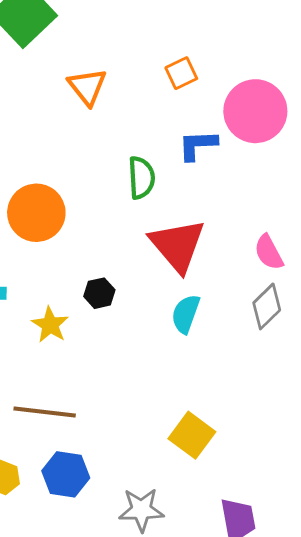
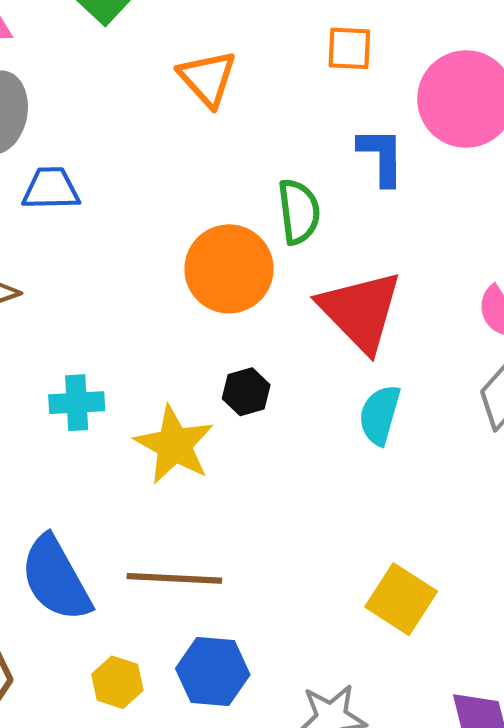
orange square: (181, 73) -> (349, 48), turned 32
blue L-shape: (198, 145) -> (381, 156), turned 96
orange circle: (36, 213) -> (229, 269), moved
yellow star: (50, 325) -> (174, 445), size x1.4

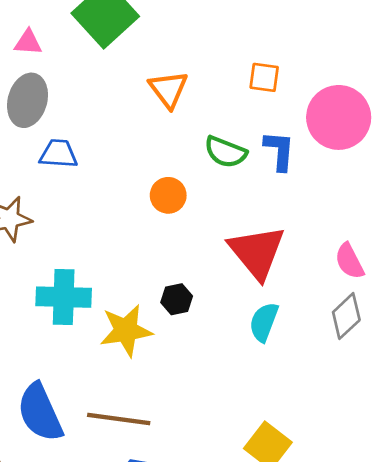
green semicircle: (299, 212) -> (225, 152), moved, turned 114
orange circle: (229, 269) -> (168, 195), moved, size x0.6
cyan cross: (77, 403) -> (64, 297), size x1.5
yellow star: (174, 445) -> (126, 330), turned 30

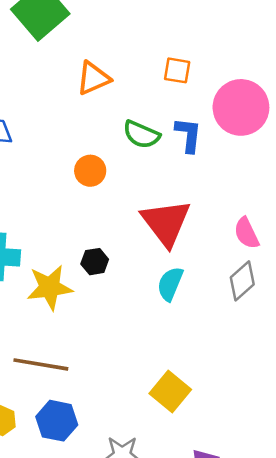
orange triangle: (168, 89) -> (93, 78), turned 42

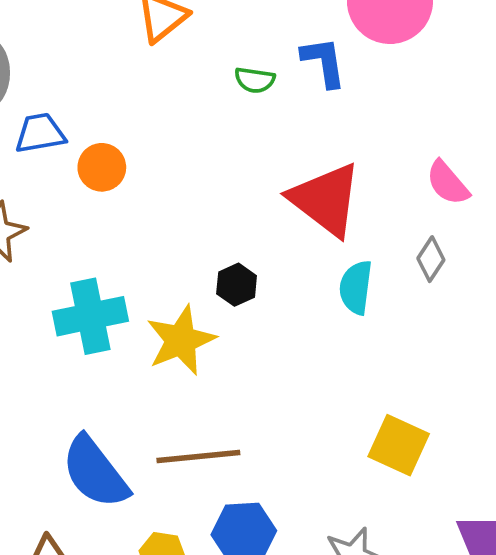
green semicircle: (141, 134) -> (255, 80), size x0.7
orange circle: (90, 171) -> (102, 167), moved
gray diamond: (242, 281) -> (431, 259), moved, size x0.7

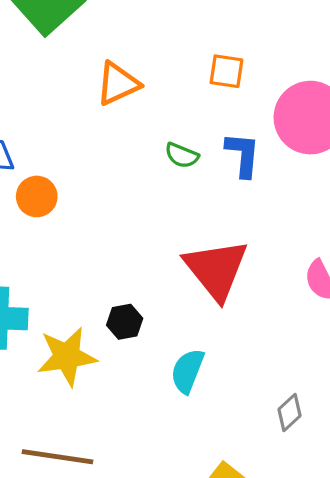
gray diamond: (431, 259) -> (290, 413), moved
cyan semicircle: (356, 287) -> (187, 371), moved

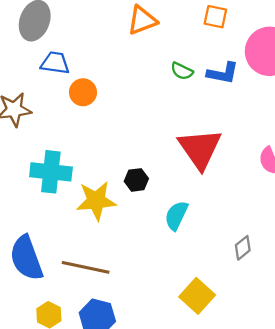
blue L-shape: (243, 155) -> (223, 73), turned 92

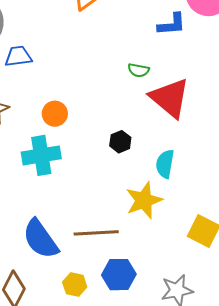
green semicircle: (182, 71) -> (139, 70), moved
orange circle: (83, 92) -> (55, 114), moved
yellow star: (96, 201) -> (144, 200), moved

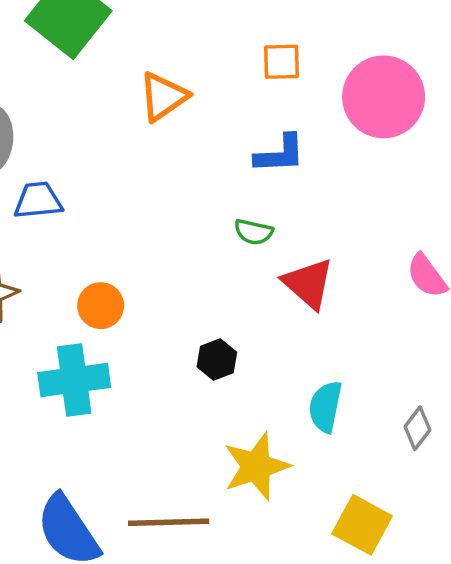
blue L-shape: (172, 24) -> (280, 154), moved
red triangle: (170, 98) -> (308, 284), size x0.7
cyan semicircle: (165, 164) -> (325, 407), moved

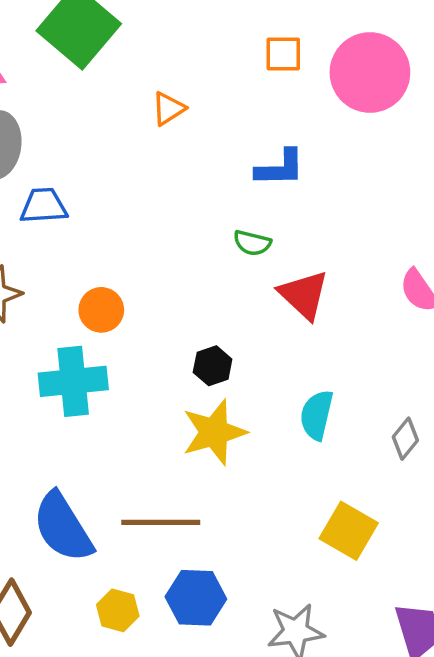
orange square: (281, 62) -> (283, 54), moved
orange triangle: (163, 97) -> (169, 109), size x0.7
pink circle: (384, 97) -> (370, 72), moved
yellow star: (256, 466) -> (214, 432), moved

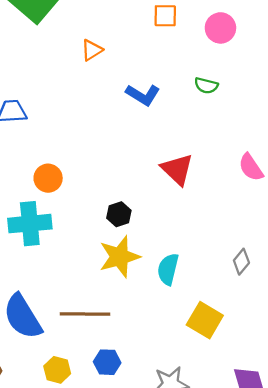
pink circle: (370, 72) -> (220, 28), size x0.6
blue L-shape: (280, 168) -> (143, 95), moved, turned 32
green semicircle: (252, 243) -> (206, 86), moved
cyan semicircle: (317, 415) -> (168, 269), moved
blue hexagon: (196, 598) -> (107, 362), size x0.7

